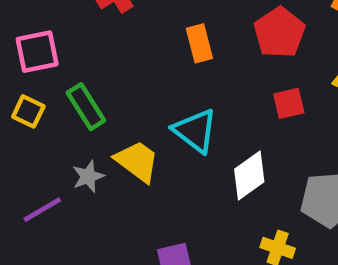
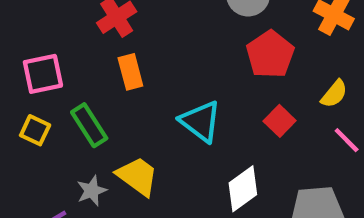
orange rectangle: (199, 43) -> (130, 72), moved
red square: (289, 103) -> (280, 121), turned -32
cyan triangle: (195, 131) -> (201, 121), moved

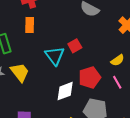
red pentagon: (270, 54) -> (90, 77), moved
red square: (280, 121) -> (75, 46), moved

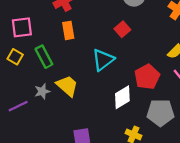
red square: (75, 46) -> (122, 29), moved
cyan triangle: (55, 56) -> (103, 60), turned 40

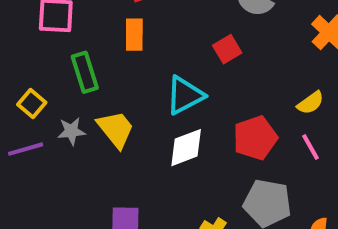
yellow square: (15, 57) -> (32, 103), moved
white diamond: (122, 97) -> (186, 148), moved

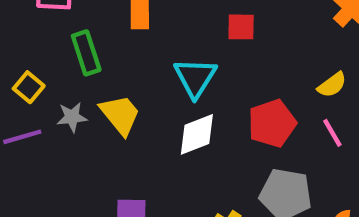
red square: (227, 49) -> (241, 27), turned 32
cyan triangle: (185, 95) -> (195, 78), turned -30

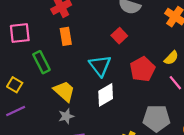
red square: (241, 27) -> (119, 36), turned -35
gray star: (72, 117) -> (66, 116), moved
red pentagon: (272, 123) -> (142, 69), moved

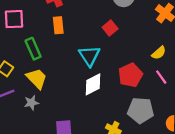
red pentagon: (142, 69) -> (130, 75), moved
yellow trapezoid: (64, 91) -> (37, 78), moved
gray star: (66, 116) -> (31, 103), moved

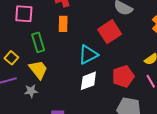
red square: (110, 28) -> (110, 32), size x1.6
cyan triangle: (89, 56) -> (88, 55), turned 30

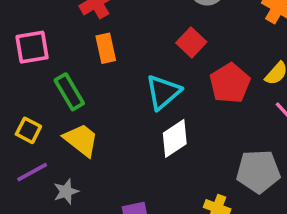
red square: (110, 32) -> (191, 42), size x0.7
red pentagon: (123, 76) -> (230, 83), moved
gray star: (31, 91) -> (66, 192), moved

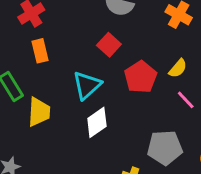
yellow trapezoid: (81, 140) -> (39, 112), moved, turned 56

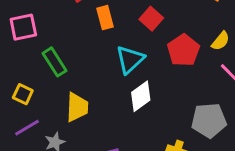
orange rectangle: (40, 51) -> (105, 18), moved
yellow trapezoid: (39, 112) -> (77, 107), moved

